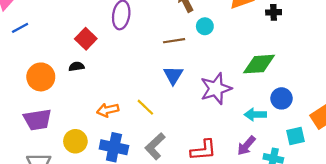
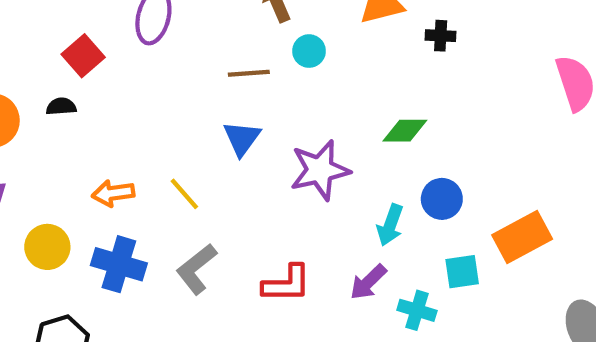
green diamond: (259, 64) -> (405, 131), size x0.7
cyan arrow: (255, 115) -> (390, 225), turned -75

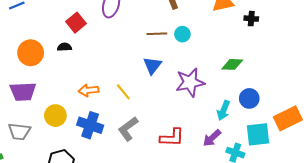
cyan circle: (309, 51) -> (182, 34), moved
cyan square: (462, 272) -> (258, 134), size x1.4

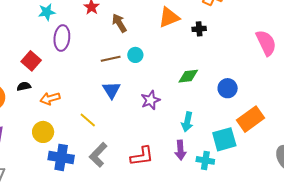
purple star: (190, 82) -> (150, 100), size x0.7
orange arrow: (89, 90) -> (50, 99), moved
blue circle: (249, 98) -> (228, 88), moved
yellow circle: (55, 116) -> (43, 132), moved
purple arrow: (212, 138) -> (180, 150), turned -42

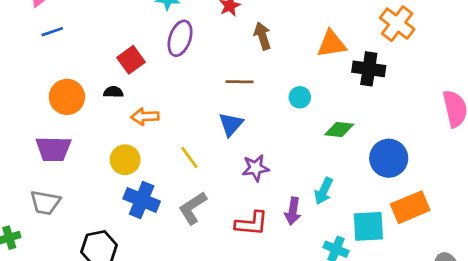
black cross: (199, 29) -> (369, 69), size x1.6
cyan circle: (135, 55) -> (300, 97), moved
blue circle: (228, 88) -> (389, 158), size x1.4
purple star: (150, 100) -> (256, 168), moved
purple arrow: (180, 150) -> (293, 211), moved

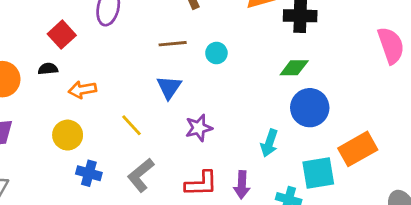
cyan circle: (300, 97) -> (216, 53), moved
green diamond: (339, 129) -> (294, 68), moved
blue circle: (389, 158) -> (310, 108), moved
blue cross: (142, 200) -> (89, 173), size x0.7
purple arrow: (293, 211) -> (242, 185), moved

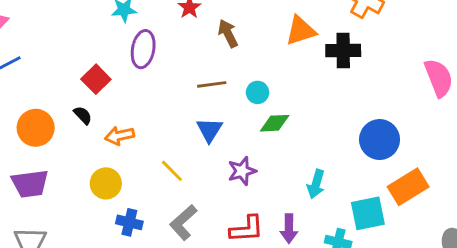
green diamond: (294, 68) -> (275, 123), moved
black semicircle: (48, 69) -> (83, 115), turned 54
blue circle: (310, 108) -> (380, 140), moved

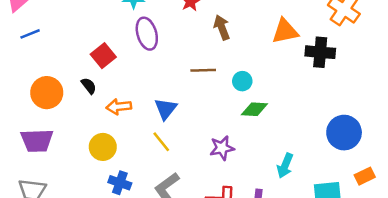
purple ellipse: (143, 49) -> (147, 34), turned -32
blue triangle: (209, 130) -> (166, 109), moved
orange rectangle: (408, 187) -> (365, 176), size x0.6

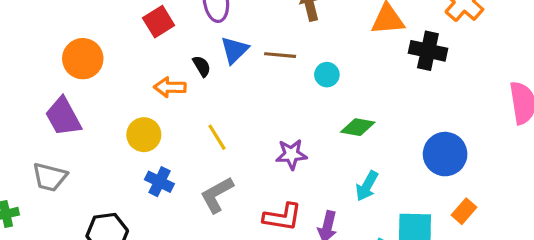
black semicircle: (89, 86) -> (202, 66), moved
blue triangle: (166, 109) -> (234, 50), moved
green diamond: (254, 109) -> (358, 127), moved
purple trapezoid: (37, 141) -> (63, 117), turned 56
orange rectangle: (365, 176) -> (464, 211), turned -30

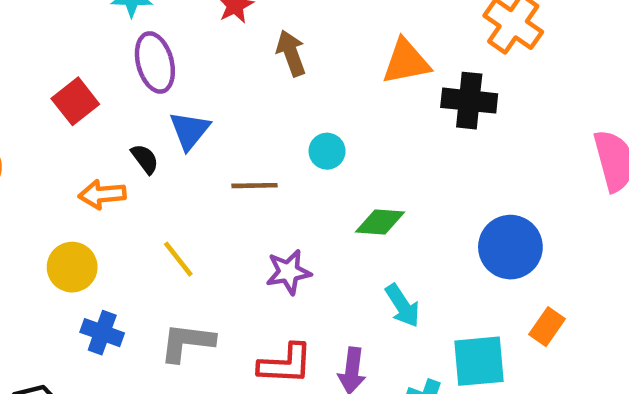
brown line: (280, 55) -> (254, 186), moved
cyan arrow: (367, 186) -> (403, 306), turned -56
gray L-shape: (217, 195) -> (187, 342), turned 42

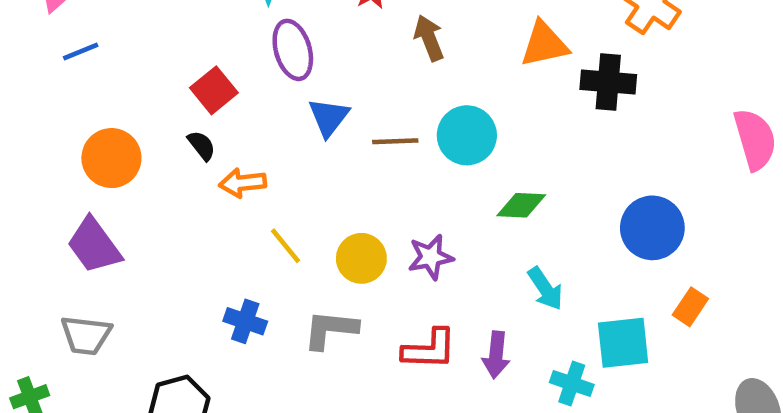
cyan circle: (327, 151) -> (467, 135), size x1.6
black semicircle: (145, 159) -> (202, 145), moved
brown line: (254, 186) -> (395, 141), moved
yellow line: (178, 259) -> (285, 246), moved
yellow circle: (72, 267) -> (361, 258), moved

